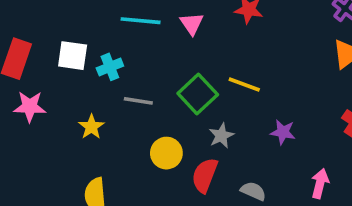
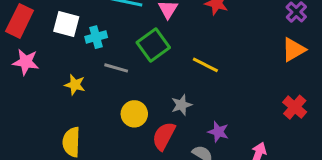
green square: (198, 94) -> (153, 45), moved
yellow star: (91, 127) -> (75, 85), turned -30
purple star: (283, 132) -> (218, 132), moved

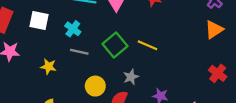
cyan cross: (96, 37) -> (73, 29), moved, turned -35
green square: (153, 45) -> (115, 45), moved

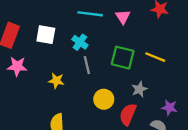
green square: (115, 45) -> (123, 58), turned -35
gray line: (79, 52) -> (87, 65), turned 66

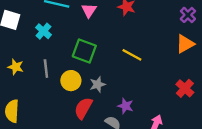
yellow line: (155, 57) -> (132, 55), moved
gray line: (87, 65) -> (46, 69), moved
yellow circle: (104, 99) -> (71, 81), moved

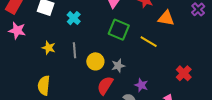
orange triangle: (185, 44) -> (166, 18), moved, turned 36
green square: (84, 51) -> (119, 30), moved
red cross: (185, 88) -> (184, 73), moved

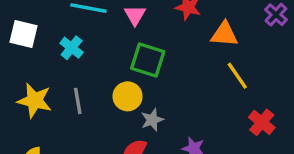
yellow line: (149, 42) -> (237, 76), moved, turned 30
yellow star: (49, 48) -> (35, 101), size x1.5
yellow circle: (95, 61) -> (128, 96), moved

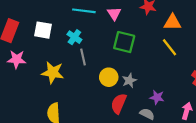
yellow line: (237, 76) -> (169, 47), moved
yellow circle: (128, 96) -> (109, 77), moved
gray line: (78, 101) -> (83, 57), moved

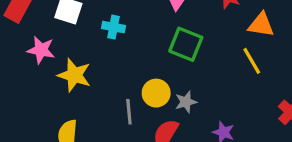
cyan cross: (74, 37) -> (113, 27), turned -32
gray line: (83, 57) -> (129, 112), moved
pink star: (17, 59) -> (41, 50), moved

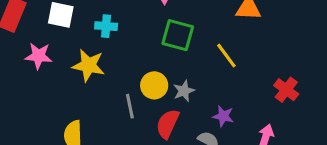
yellow line: (252, 61) -> (226, 56), moved
yellow star: (74, 75) -> (88, 65), moved

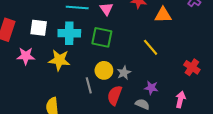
cyan cross: (106, 26) -> (69, 33), size x1.5
green square: (178, 35) -> (102, 37), moved

